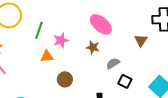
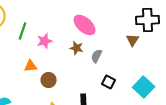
brown triangle: (141, 40) -> (133, 40), moved
orange triangle: (47, 56) -> (31, 66), moved
gray semicircle: (113, 63) -> (97, 56), moved, turned -32

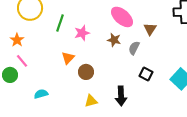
brown triangle: (133, 40) -> (150, 29), moved
orange triangle: (31, 66) -> (68, 58), turned -40

